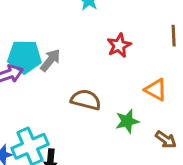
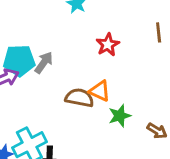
orange triangle: (156, 90) -> (100, 91), moved

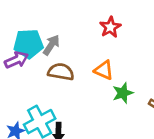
brown semicircle: (79, 98) -> (61, 72), moved

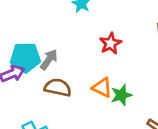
green star: (123, 93) -> (121, 95), moved

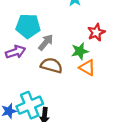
cyan pentagon: (25, 57) -> (28, 26), moved
green star: (121, 95) -> (80, 51), moved

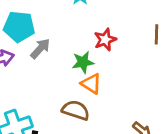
brown semicircle: (51, 65) -> (76, 110), moved

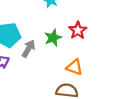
green star: (83, 62) -> (53, 38), moved

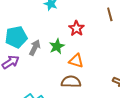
green star: (53, 38) -> (57, 46), moved

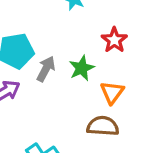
orange triangle: (76, 61) -> (112, 92), turned 49

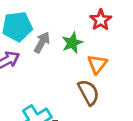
brown semicircle: (103, 126) -> (88, 92), turned 56

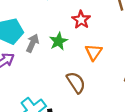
orange triangle: (97, 64) -> (94, 52), moved

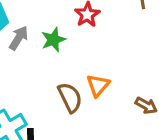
orange triangle: (94, 52) -> (98, 85), moved

